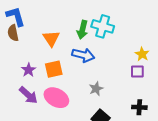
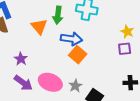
green arrow: (82, 30) -> (58, 15), moved
orange square: (54, 69) -> (78, 55), moved, turned -30
gray star: (96, 89) -> (75, 86), moved

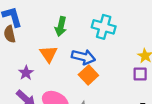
green arrow: (58, 15) -> (61, 26), moved
orange triangle: (39, 27) -> (49, 54), moved

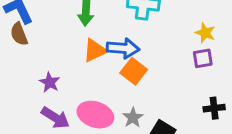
orange triangle: (49, 54) -> (95, 50), moved, turned 48

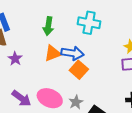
purple star: (50, 82) -> (15, 59), moved

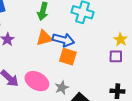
orange square: (79, 70) -> (68, 57), turned -30

